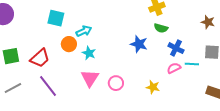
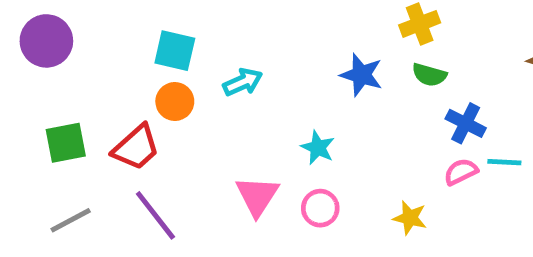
orange circle: (69, 44) -> (175, 102), moved
blue star: (139, 44) -> (361, 75), moved
cyan star: (89, 53) -> (318, 148), moved

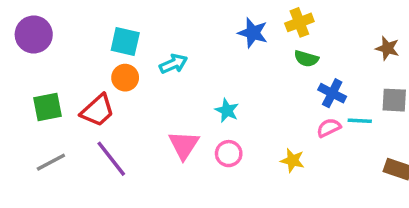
blue star: (361, 75) -> (253, 33), moved

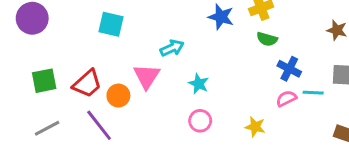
cyan arrow: (173, 64) -> (172, 48), moved
orange circle: (125, 78) -> (118, 96), moved
pink triangle: (184, 145) -> (147, 76), moved

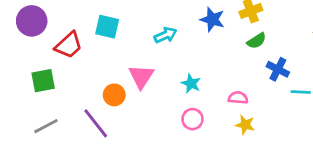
green semicircle: (267, 39) -> (257, 41), turned -48
cyan arrow: (172, 48) -> (165, 35), moved
red trapezoid: (87, 84) -> (69, 45), moved
pink semicircle: (286, 99) -> (238, 98), moved, turned 30

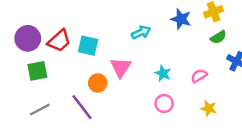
purple circle: (32, 21) -> (28, 38), moved
cyan square: (107, 27) -> (88, 46), moved
pink semicircle: (238, 98) -> (199, 76), moved, turned -35

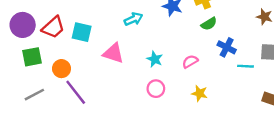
pink triangle: (121, 67) -> (113, 53), turned -45
orange circle: (98, 83) -> (62, 69), moved

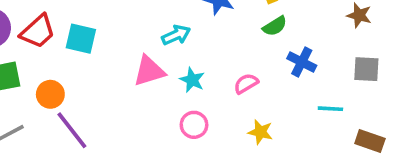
cyan arrow: (133, 19) -> (176, 35), moved
pink triangle: (113, 53) -> (149, 71), moved, turned -35
cyan line: (246, 66) -> (330, 109), moved

